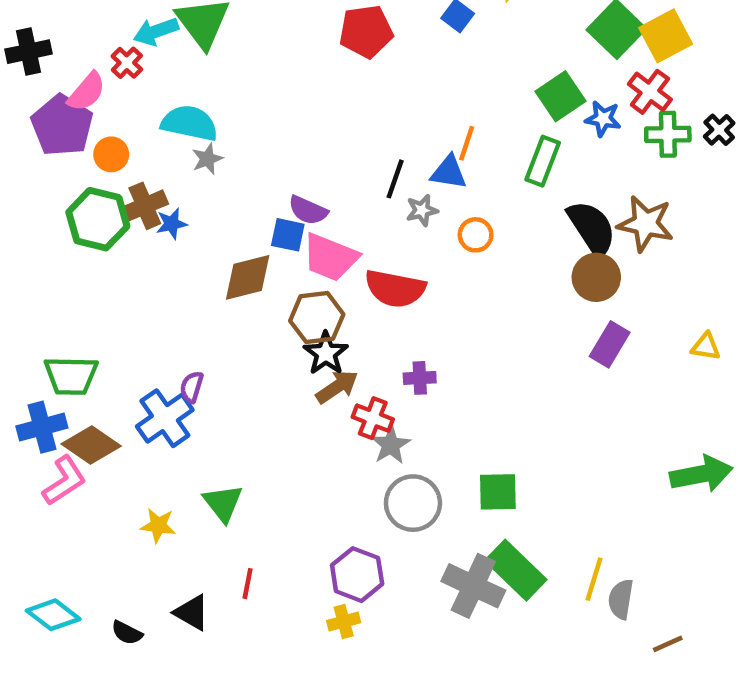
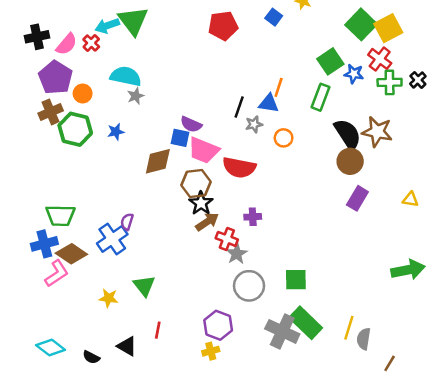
pink semicircle: (87, 92) -> (67, 44), moved
brown cross: (145, 206) -> (51, 112), moved
brown line: (668, 644) -> (390, 363), turned -35

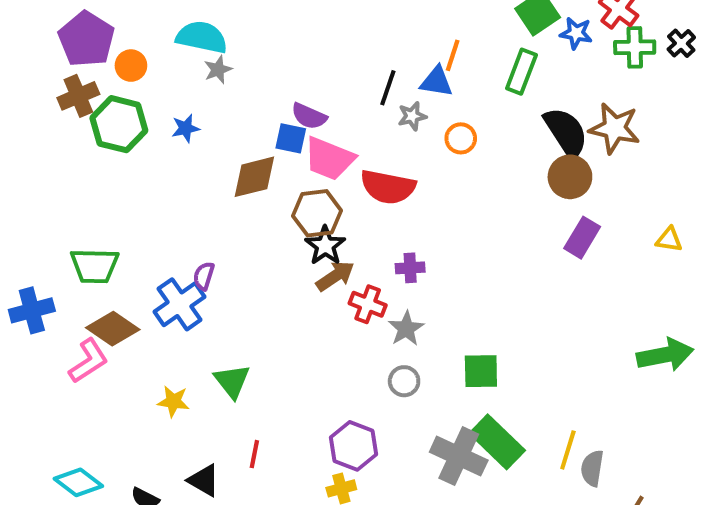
blue cross: (44, 244) -> (32, 310), moved
gray star: (237, 254) -> (406, 329), moved
gray circle: (249, 286) -> (404, 381), size x0.6

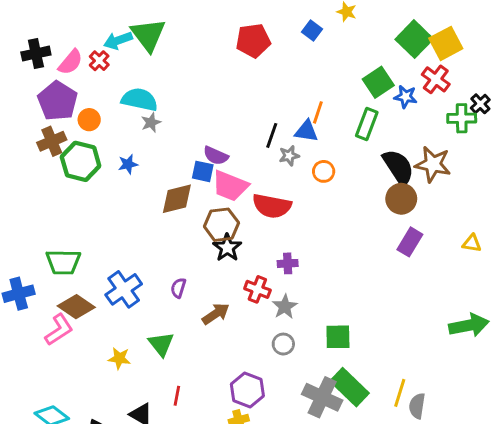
green cross: (635, 47) -> (462, 118), moved
purple semicircle: (204, 276) -> (178, 288), moved
brown arrow: (335, 276) -> (216, 314), moved

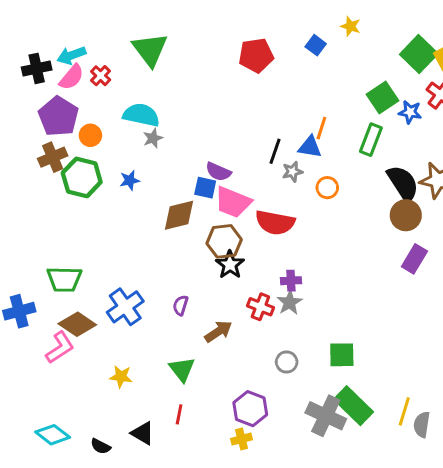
cyan arrow: (118, 41) -> (72, 55), moved
gray star: (285, 307) -> (289, 302), moved
green triangle: (161, 344) -> (182, 369), moved

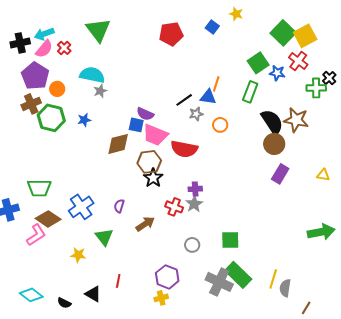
black line: (275, 151) -> (184, 100), turned 36
green triangle: (182, 369) -> (104, 237), moved

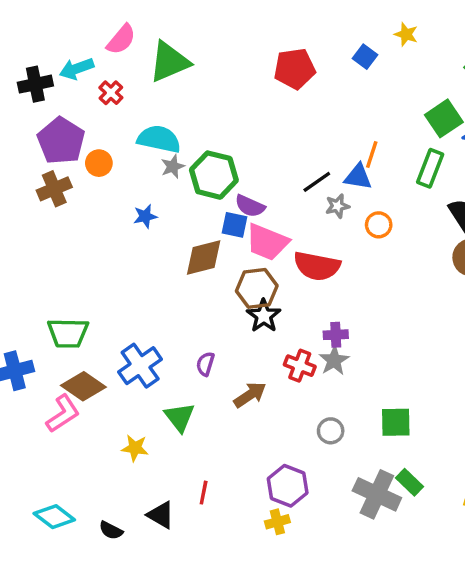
green triangle: (98, 30) -> (169, 62), turned 44
pink semicircle: (44, 49) -> (121, 39), moved
green hexagon: (51, 118) -> (214, 175), moved
green rectangle: (238, 275) -> (410, 482), size x0.6

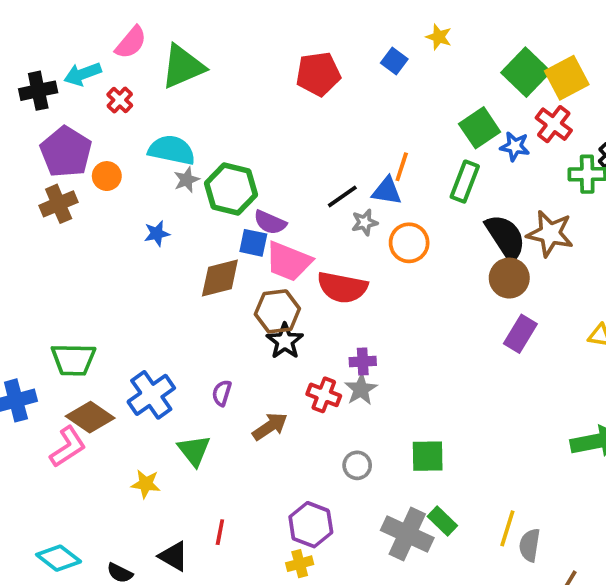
orange circle: (379, 225) -> (409, 243), size x1.4

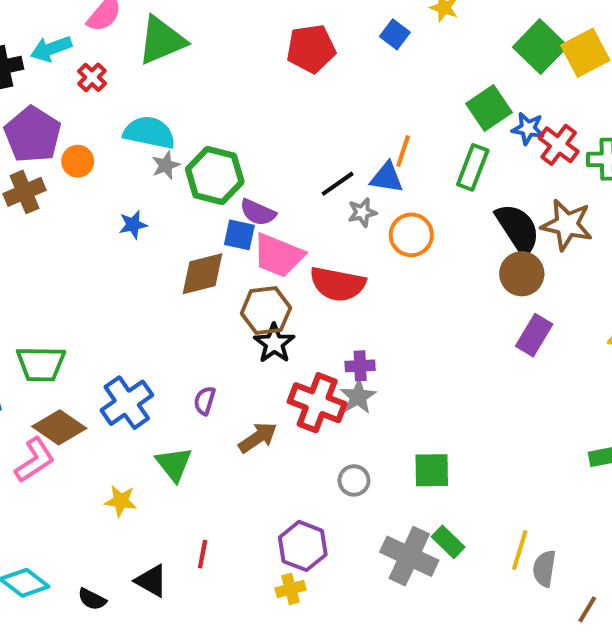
red cross: (554, 124) -> (559, 145), moved
red cross: (324, 395) -> (317, 403), size x1.5

